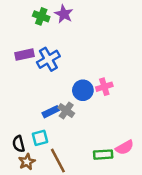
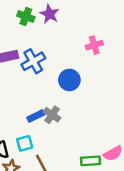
pink cross: (104, 87) -> (94, 45), moved
blue circle: (83, 90) -> (69, 80), moved

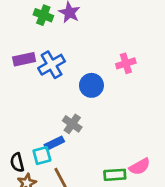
pink cross: (94, 45) -> (126, 63), moved
blue rectangle: (36, 116) -> (54, 143), moved

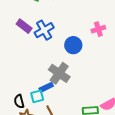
purple rectangle: (24, 59) -> (24, 26), turned 49
gray cross: (72, 124) -> (59, 73), size x1.5

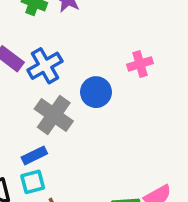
gray cross: (59, 73) -> (54, 115), moved
blue rectangle: (46, 87) -> (34, 155), moved

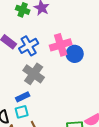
pink cross: (140, 64) -> (61, 45), moved, size x1.5
blue circle: (96, 92) -> (75, 54), moved

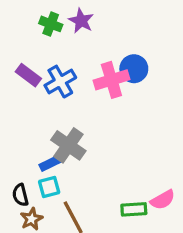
blue circle: (75, 54) -> (134, 69), moved
gray cross: (34, 74) -> (68, 145), moved

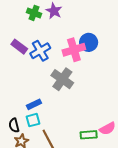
gray cross: (68, 145) -> (62, 79), moved

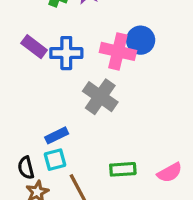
pink cross: (74, 50) -> (118, 51), turned 30
blue cross: (40, 51) -> (66, 53), turned 30
green rectangle: (89, 135) -> (123, 169), moved

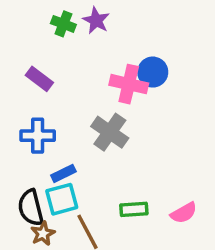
blue cross: (66, 53) -> (38, 136), moved
cyan square: (55, 160) -> (62, 199), size x1.4
black semicircle: (26, 168) -> (31, 208), size x1.5

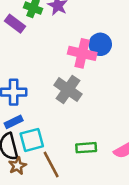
purple rectangle: (39, 79) -> (15, 24), moved
blue rectangle: (63, 173) -> (14, 122), moved

